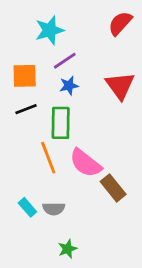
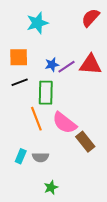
purple line: (65, 61) -> (67, 67), moved
red triangle: (120, 86) -> (90, 65), turned -50
cyan rectangle: (27, 207) -> (21, 156), turned 64

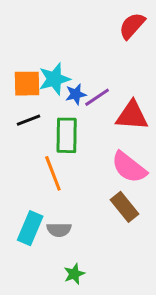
cyan star: (37, 23) -> (54, 79), moved
red triangle: (90, 65) -> (132, 116), moved
pink semicircle: (64, 123) -> (129, 167), moved
cyan rectangle: (21, 156) -> (30, 228), size x1.5

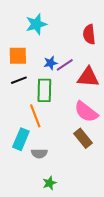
red semicircle: (132, 26) -> (89, 34), moved, turned -48
cyan star: (54, 79) -> (36, 24), moved
cyan rectangle: (30, 228) -> (21, 139), moved

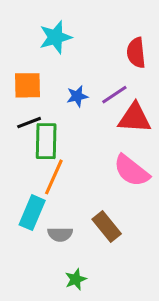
purple line: (65, 65) -> (114, 95), moved
green rectangle: (44, 90) -> (46, 141), moved
orange line: (35, 116) -> (54, 177), turned 45
brown rectangle: (83, 138) -> (107, 227), moved

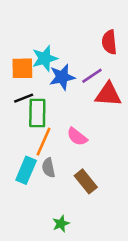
cyan star: (55, 37) -> (45, 58), moved
blue star: (77, 96) -> (62, 77), size x1.5
pink semicircle: (131, 171) -> (77, 137), moved, size x0.7
gray semicircle: (60, 234) -> (48, 168), moved, turned 78

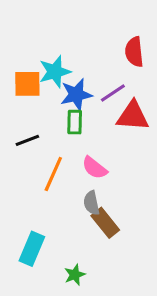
black line: (24, 98) -> (27, 140), moved
green rectangle: (37, 113) -> (75, 122), moved, size x0.7
gray semicircle: (48, 168) -> (91, 203), moved
cyan rectangle: (26, 170) -> (32, 249), moved

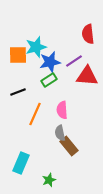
green rectangle: (75, 122) -> (49, 80), turned 56
pink semicircle: (95, 168) -> (62, 110), turned 48

